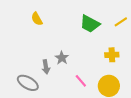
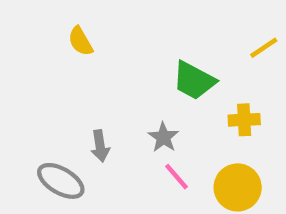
green trapezoid: (90, 24) -> (194, 81), moved
gray star: (62, 58) -> (163, 137), moved

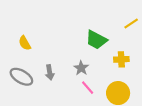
yellow semicircle: (80, 41) -> (25, 43), moved
gray ellipse: (61, 181) -> (21, 77), moved

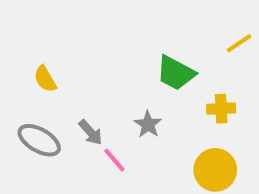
gray arrow: (50, 72) -> (91, 132), turned -32
pink line: (88, 88) -> (114, 160), moved

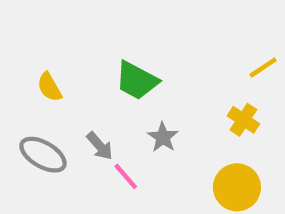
yellow line: (239, 43) -> (263, 67), moved
green trapezoid: (176, 73) -> (137, 81), moved
yellow cross: (221, 109) -> (243, 120), turned 36

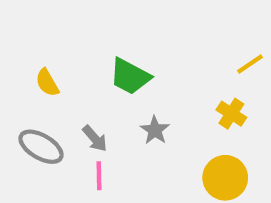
pink line: (126, 176) -> (99, 176), moved, turned 40

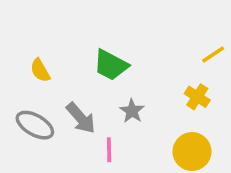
gray arrow: (95, 138) -> (81, 118), size x1.4
pink line: (99, 176) -> (109, 150), moved

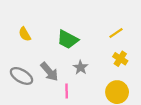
yellow line: (213, 54) -> (116, 33), moved
yellow semicircle: (40, 70) -> (25, 34), moved

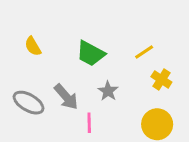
yellow line: (116, 33) -> (144, 52), moved

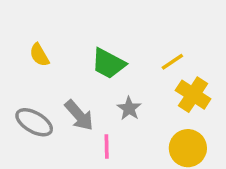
yellow cross: (161, 79) -> (193, 95), size x1.4

